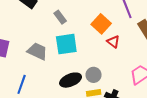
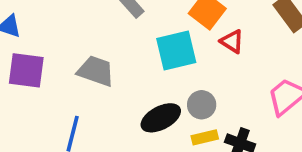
cyan square: (66, 44) -> (176, 50), moved

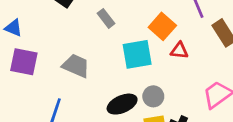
red triangle: (232, 41) -> (179, 51), turned -30

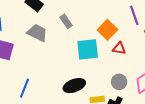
gray trapezoid: (76, 66) -> (37, 33), moved
gray circle: (153, 96) -> (119, 82), moved

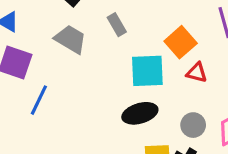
black ellipse: (74, 86) -> (140, 113), moved
blue line: (24, 88) -> (39, 100), moved

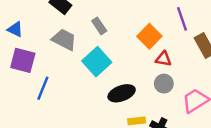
cyan square: (147, 71) -> (97, 62), moved, turned -36
gray circle: (193, 125) -> (164, 84), moved

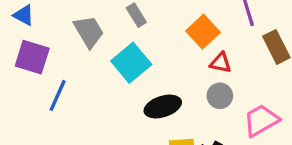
gray trapezoid: (64, 40) -> (89, 32), turned 30

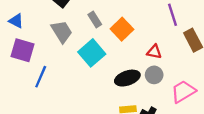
orange square: (203, 32) -> (122, 29), moved
black ellipse: (163, 107) -> (127, 78), moved

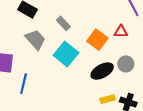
orange square: (122, 29) -> (97, 40), moved
red triangle: (154, 52) -> (121, 31), moved

